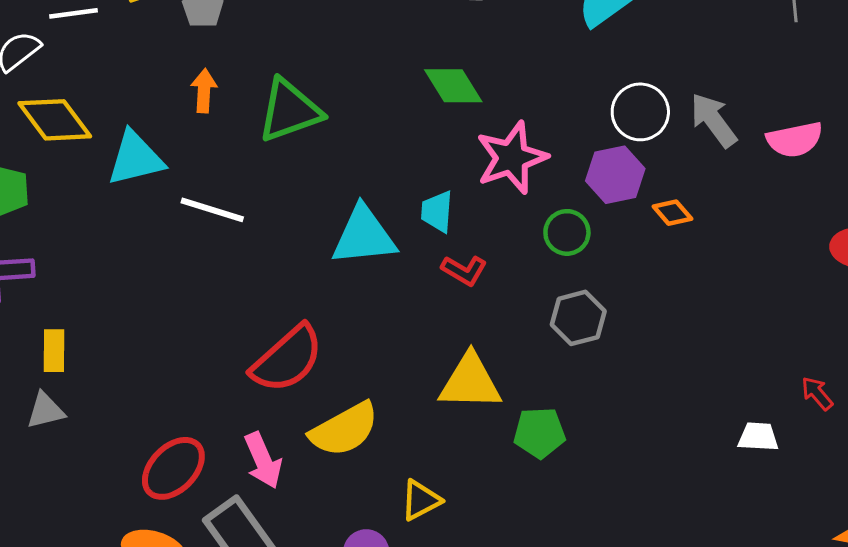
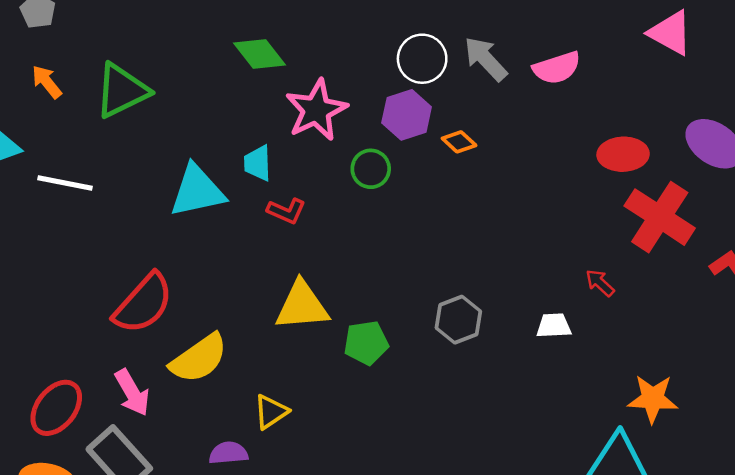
orange arrow: (204, 91) -> (47, 82), turned -36
gray hexagon: (578, 318) -> (458, 320), moved

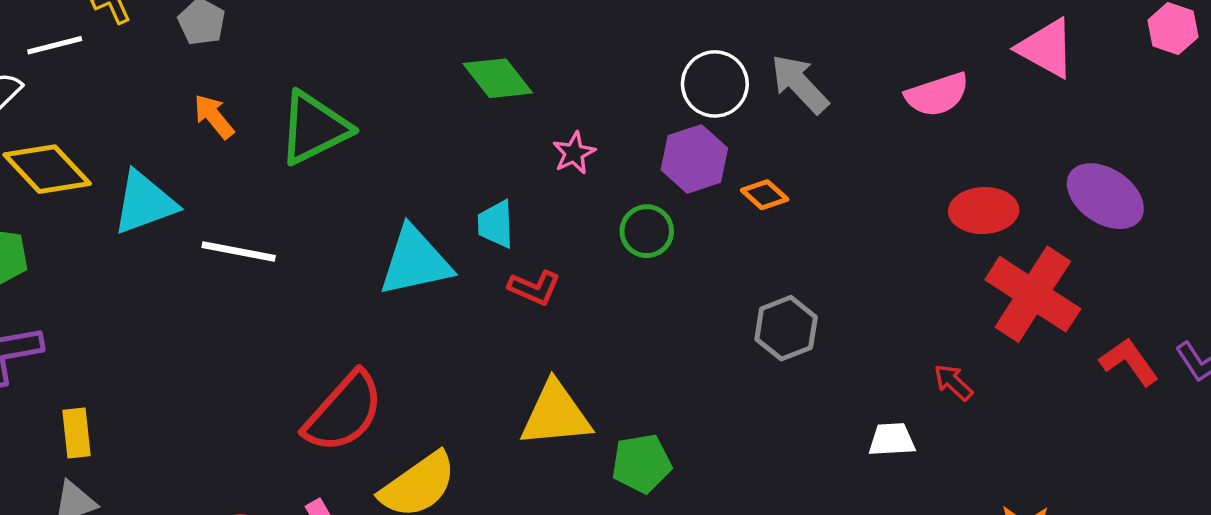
pink semicircle: (557, 68) -> (937, 95), moved
pink star: (316, 110) -> (574, 153), size x0.5
gray hexagon: (458, 320) -> (786, 328), moved

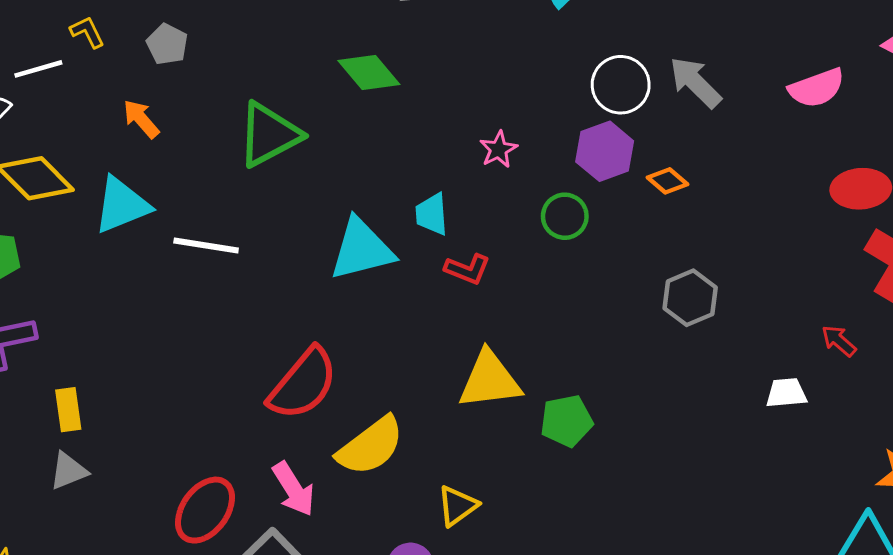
green diamond: (498, 78) -> (369, 73), moved
orange arrow: (214, 116) -> (141, 119), moved

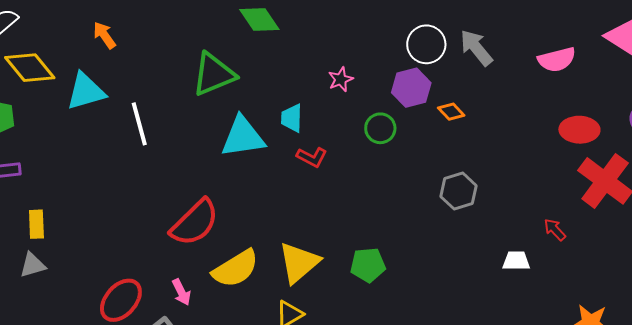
green triangle: (269, 135) -> (214, 74), moved
white line: (206, 245) -> (139, 124), turned 60
yellow triangle: (490, 380) -> (299, 263), moved, turned -39
pink arrow: (294, 489) -> (181, 292), size x0.7

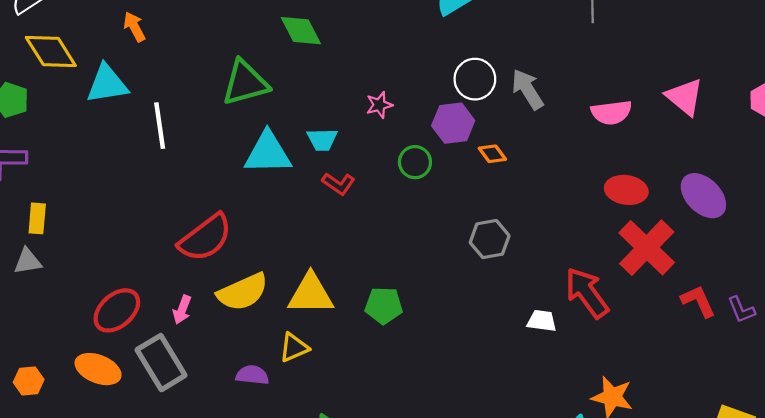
cyan trapezoid: (292, 118) -> (322, 140), turned -100
red arrow: (555, 230) -> (587, 293), size x2.0
yellow triangle: (299, 263) -> (311, 294), turned 33
pink arrow: (181, 292) -> (182, 310), turned 40

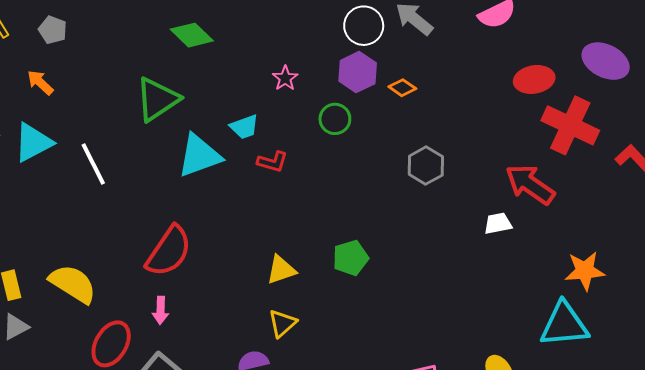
yellow semicircle: (243, 292) -> (73, 284), moved, turned -105
yellow triangle: (311, 294) -> (281, 270), size x0.7
pink arrow: (182, 310) -> (161, 310), moved

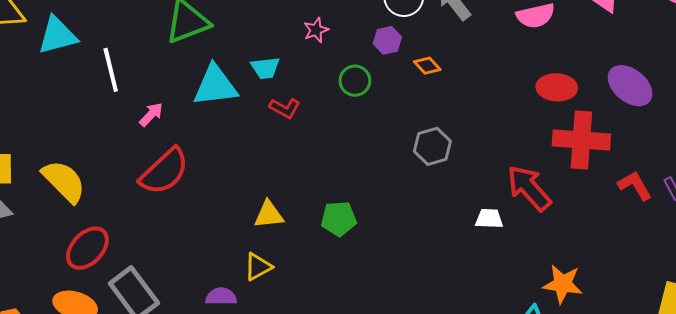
purple hexagon: (358, 72) -> (387, 40), size x0.7
red cross: (570, 125) -> (581, 140), turned -34
pink arrow: (161, 310) -> (151, 115), moved, turned -152

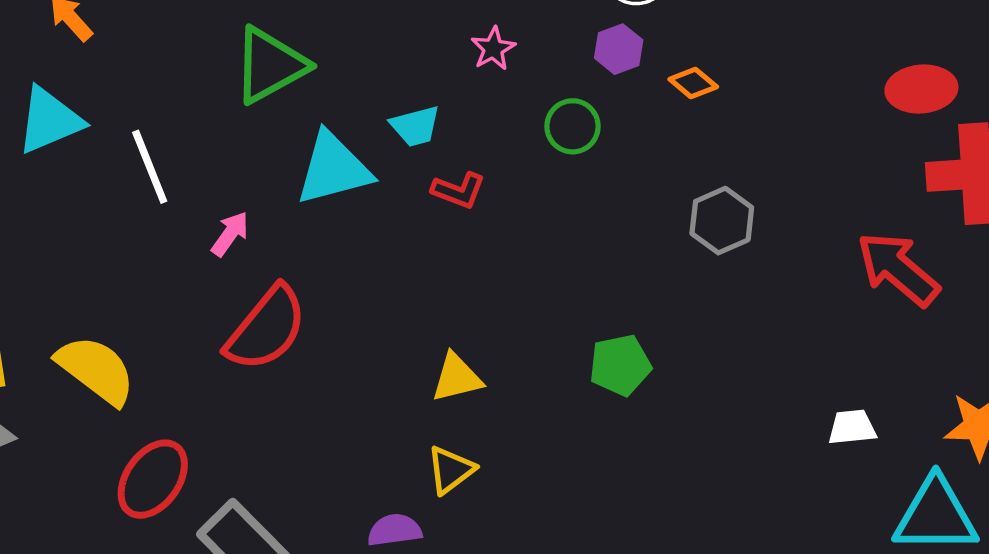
green pentagon: (339, 219) -> (620, 365), moved
white trapezoid: (489, 219) -> (852, 427), moved

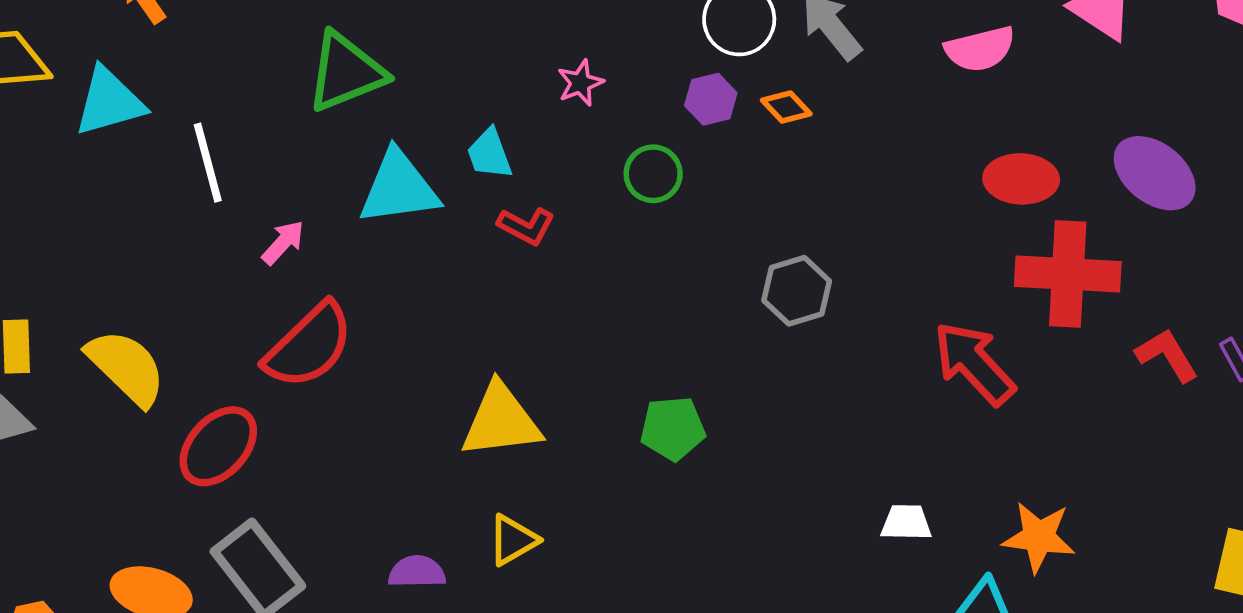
orange diamond: (693, 83) -> (786, 107), moved
cyan trapezoid: (415, 126) -> (490, 154), turned 78
yellow triangle: (457, 378) -> (501, 421), size x1.5
yellow triangle: (451, 470) -> (513, 540), moved
red ellipse: (153, 479) -> (218, 446), moved

